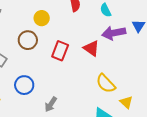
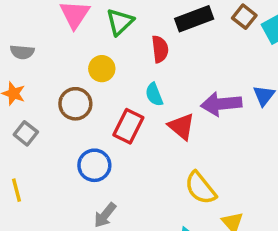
cyan semicircle: (106, 10) -> (154, 94), moved
blue circle: (24, 85) -> (94, 165), moved

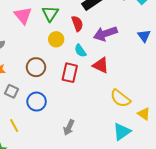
yellow circle: (102, 69) -> (56, 39), moved
purple arrow: (221, 104) -> (105, 34), moved
blue circle: (94, 165) -> (37, 102), moved

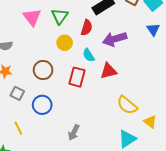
red semicircle: (77, 24) -> (87, 28), turned 35
blue triangle: (144, 36) -> (153, 30), moved
red triangle: (101, 65) -> (109, 71), turned -42

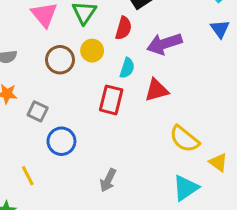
cyan semicircle: (89, 55) -> (127, 68), turned -128
brown circle: (43, 70) -> (60, 60), moved
gray square: (17, 93) -> (38, 111), moved

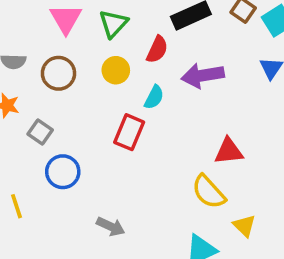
brown circle: (60, 60) -> (58, 73), moved
red triangle: (157, 90) -> (229, 151), moved
gray arrow: (108, 180) -> (111, 226), turned -100

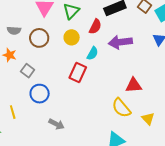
gray arrow: (111, 226) -> (56, 124), moved
yellow triangle: (244, 226) -> (148, 119), moved

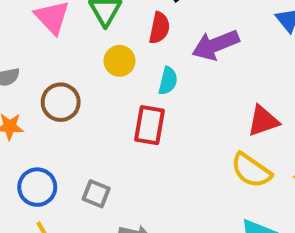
brown circle: (39, 38) -> (61, 102), moved
gray square: (28, 71) -> (96, 194), moved
blue circle: (40, 94) -> (37, 187), moved

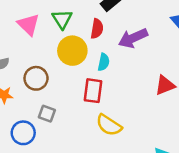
yellow circle: (120, 61) -> (72, 51), size x1.5
yellow semicircle: (251, 170) -> (109, 125), moved
gray square: (96, 194) -> (47, 114), moved

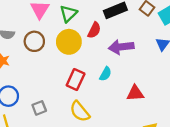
cyan semicircle: (104, 62) -> (105, 74), moved
brown circle: (36, 78) -> (34, 41), moved
gray square: (47, 114) -> (39, 108), moved, turned 32

